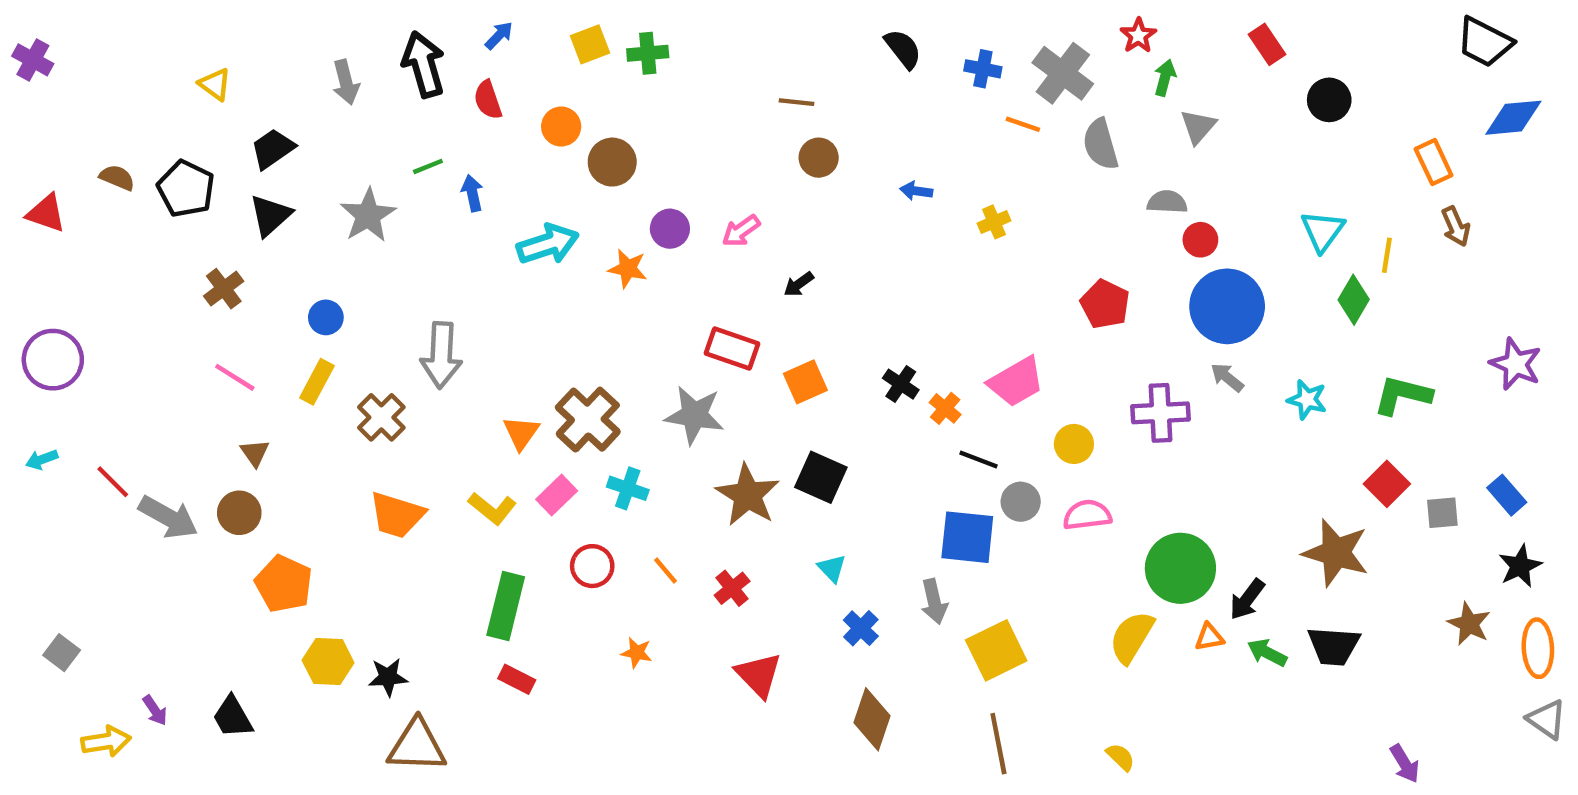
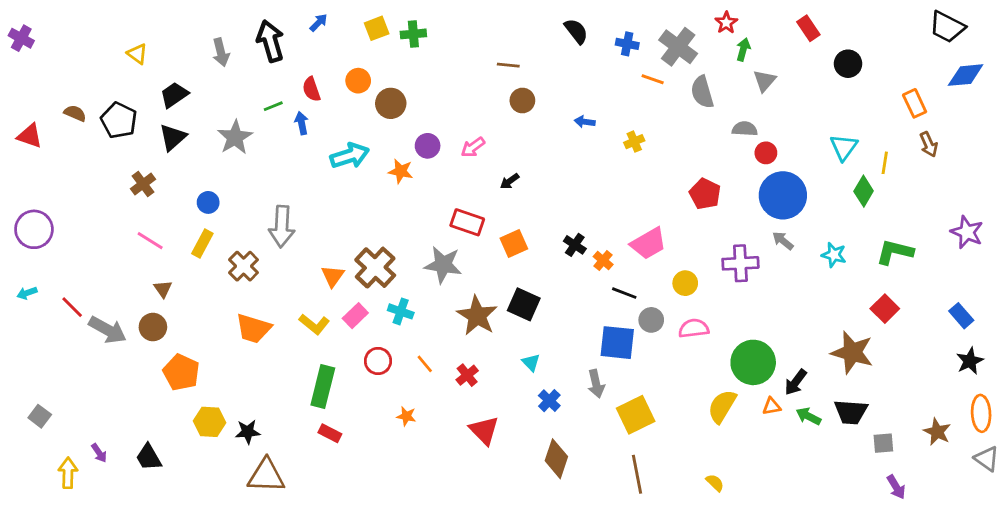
red semicircle: (488, 100) -> (311, 89), moved
gray square: (1442, 513) -> (883, 443), moved
brown star: (1469, 624) -> (937, 432), moved
yellow arrow: (106, 741) -> (68, 473), turned -80

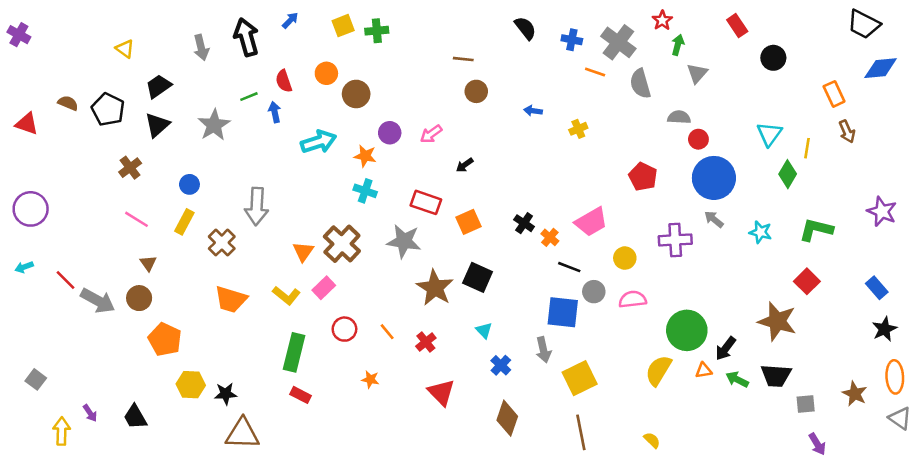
cyan cross: (401, 311) -> (365, 191), moved

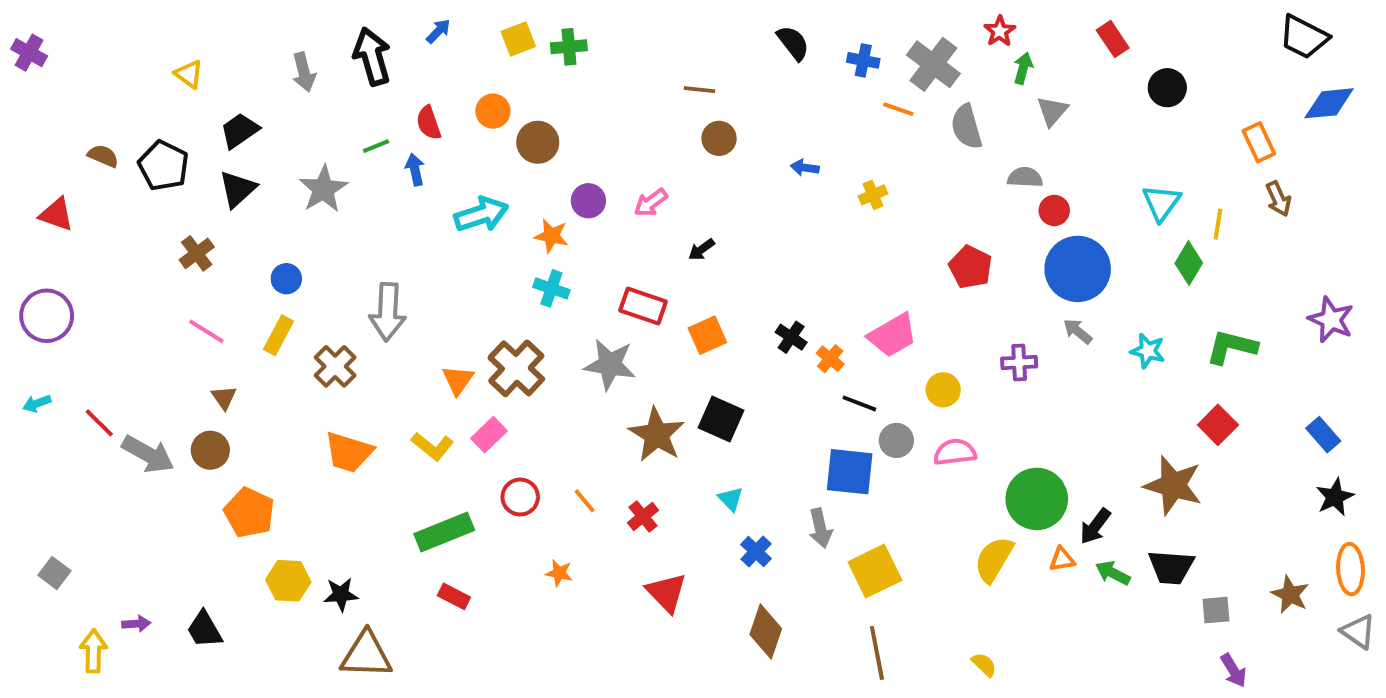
red triangle: (27, 124) -> (56, 214), moved
purple cross: (675, 240) -> (1019, 363), size x0.7
green rectangle: (294, 352) -> (444, 532), turned 54
purple arrow: (90, 413) -> (136, 624), turned -60

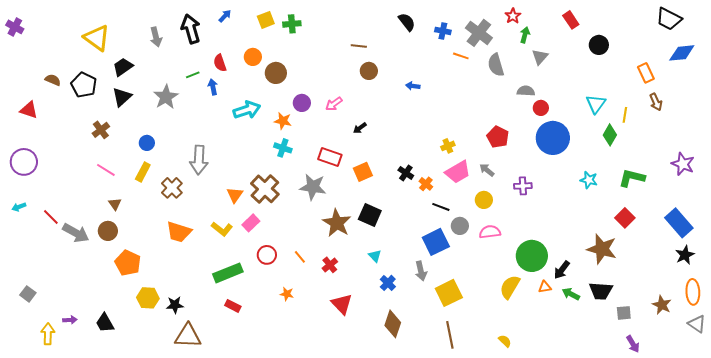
yellow triangle: (189, 74) -> (97, 38), size x1.8
yellow cross: (873, 195) -> (448, 146), moved
gray arrow: (1078, 331) -> (487, 170), moved
blue rectangle: (1323, 435) -> (679, 223), size x1.6
blue square: (850, 472) -> (436, 242), turned -32

